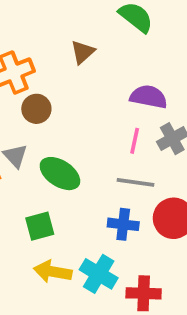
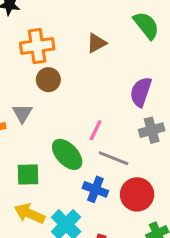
purple semicircle: (149, 97) -> (141, 92), turned -96
pink line: (135, 141) -> (96, 130), moved
green ellipse: (60, 174) -> (67, 154), moved

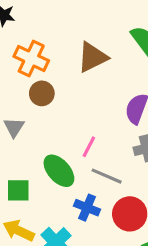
brown triangle: (97, 43) -> (92, 57), size x1.5
orange cross: (37, 46) -> (31, 58), turned 32

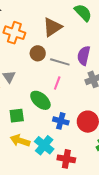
brown circle: (42, 93) -> (38, 53), moved
gray line: (107, 176) -> (60, 62), moved

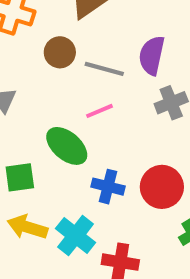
pink line: (57, 83) -> (100, 111), turned 48

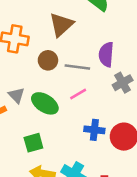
green ellipse: (67, 146) -> (45, 103), moved
blue cross: (108, 187) -> (94, 130), moved

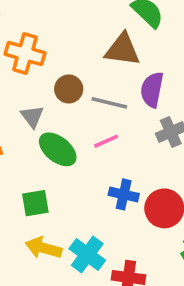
brown triangle: (61, 25) -> (123, 50), moved, turned 44
gray triangle: (16, 95) -> (32, 116), moved

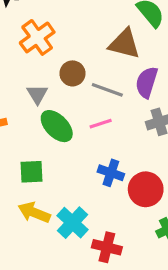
orange cross: (25, 54) -> (37, 37), turned 32

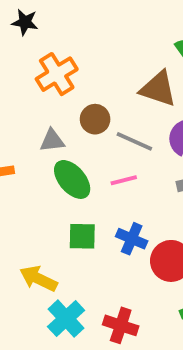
gray triangle: (37, 94) -> (52, 141), turned 50
green square: (31, 172) -> (82, 236), moved
cyan cross: (73, 223) -> (66, 319), moved

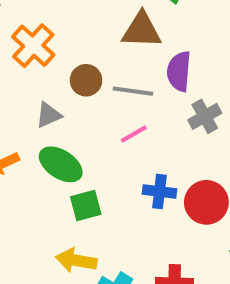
green ellipse: (72, 179) -> (61, 164), moved
green square: (82, 236) -> (86, 205), moved

